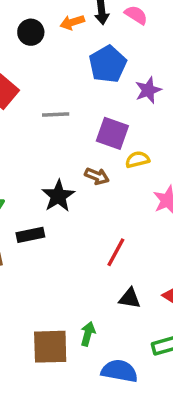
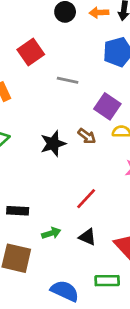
black rectangle: (30, 235) -> (18, 211), moved
green arrow: (88, 334) -> (51, 233), moved, turned 42

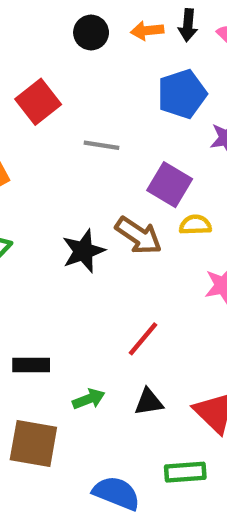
brown arrow: (87, 136) -> (138, 236), size x1.5
black triangle: (87, 237) -> (149, 402), turned -30

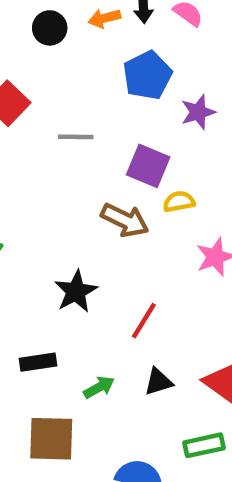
black star: (83, 251) -> (76, 291), moved

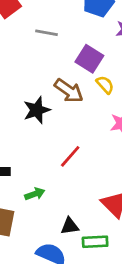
yellow semicircle: (179, 202) -> (105, 85), turned 48
black star: (76, 291) -> (37, 110), moved
black triangle: (158, 382) -> (70, 226), moved

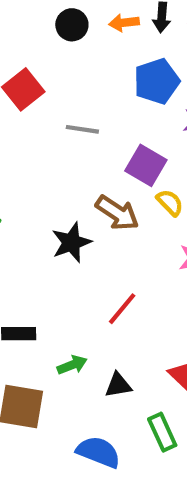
black triangle: (70, 226) -> (118, 385), moved
green rectangle: (95, 242) -> (162, 432), turned 70

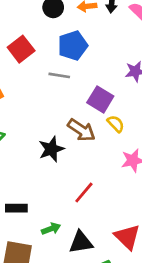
blue pentagon: (157, 81) -> (73, 46), moved
black triangle: (118, 385) -> (81, 242), size x1.4

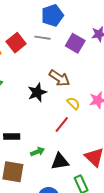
red square: (21, 49) -> (16, 43), moved
purple square: (100, 99) -> (75, 43), moved
yellow semicircle: (116, 124) -> (73, 103), moved

